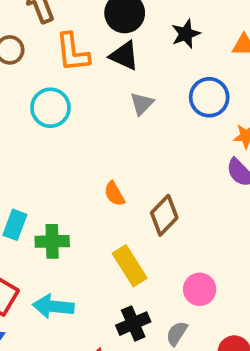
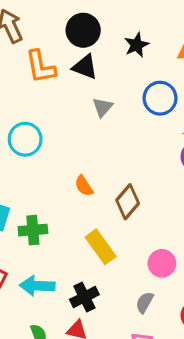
cyan circle: (50, 108) -> (25, 139), moved
black cross: (133, 324) -> (84, 297), moved

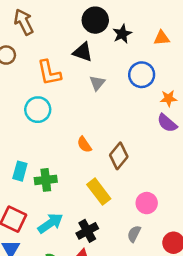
black circle: (83, 30) -> (95, 20), moved
orange L-shape: (40, 67) -> (49, 73), moved
cyan arrow: (37, 286) -> (50, 223), turned 145

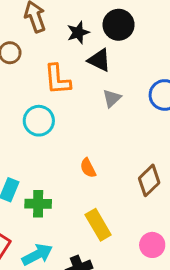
black star: (122, 34) -> (78, 33), moved
brown diamond: (119, 156) -> (149, 180), moved

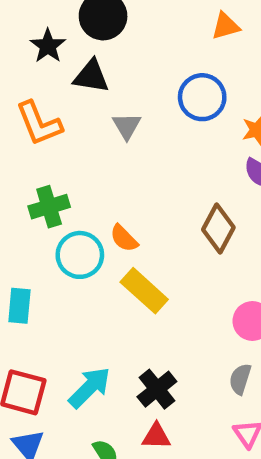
cyan circle: (39, 121) -> (80, 255), moved
green cross: (38, 204) -> (49, 207), moved
yellow rectangle: (98, 225) -> (144, 291), moved

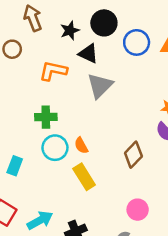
blue circle: (202, 97) -> (137, 42), moved
orange L-shape: (39, 123) -> (53, 71), turned 108
gray triangle: (127, 126) -> (100, 86), size x1.6

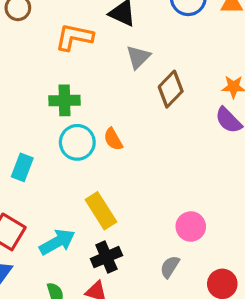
gray triangle: (100, 86) -> (138, 57), size x0.7
brown diamond: (133, 155) -> (171, 89), moved
yellow rectangle: (84, 177) -> (101, 211), moved

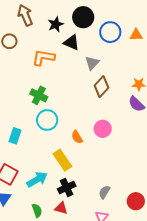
gray triangle: (138, 57) -> (92, 63), moved
green cross: (65, 100) -> (39, 95), turned 30
orange semicircle: (113, 139) -> (77, 137), moved
pink circle: (191, 227) -> (103, 129), moved

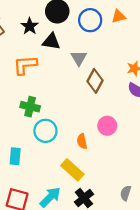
orange semicircle: (77, 137) -> (82, 141), turned 32

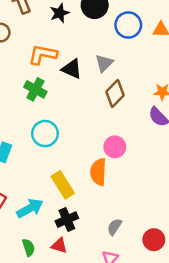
black triangle: (51, 41) -> (72, 69), moved
green cross: (30, 107) -> (35, 89), moved
orange semicircle: (82, 141) -> (98, 172), moved, size x1.5

